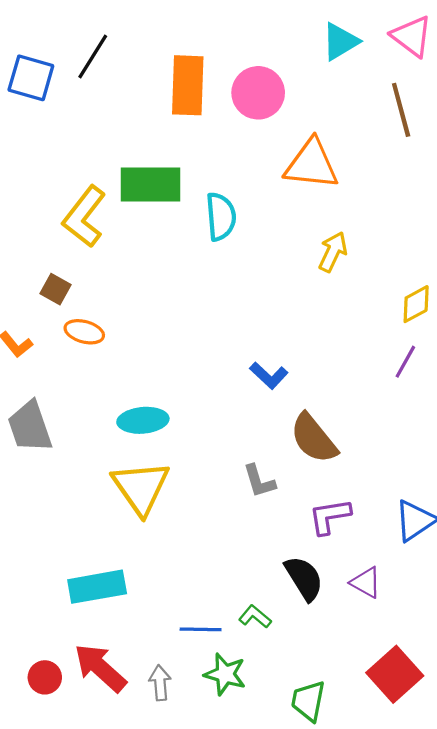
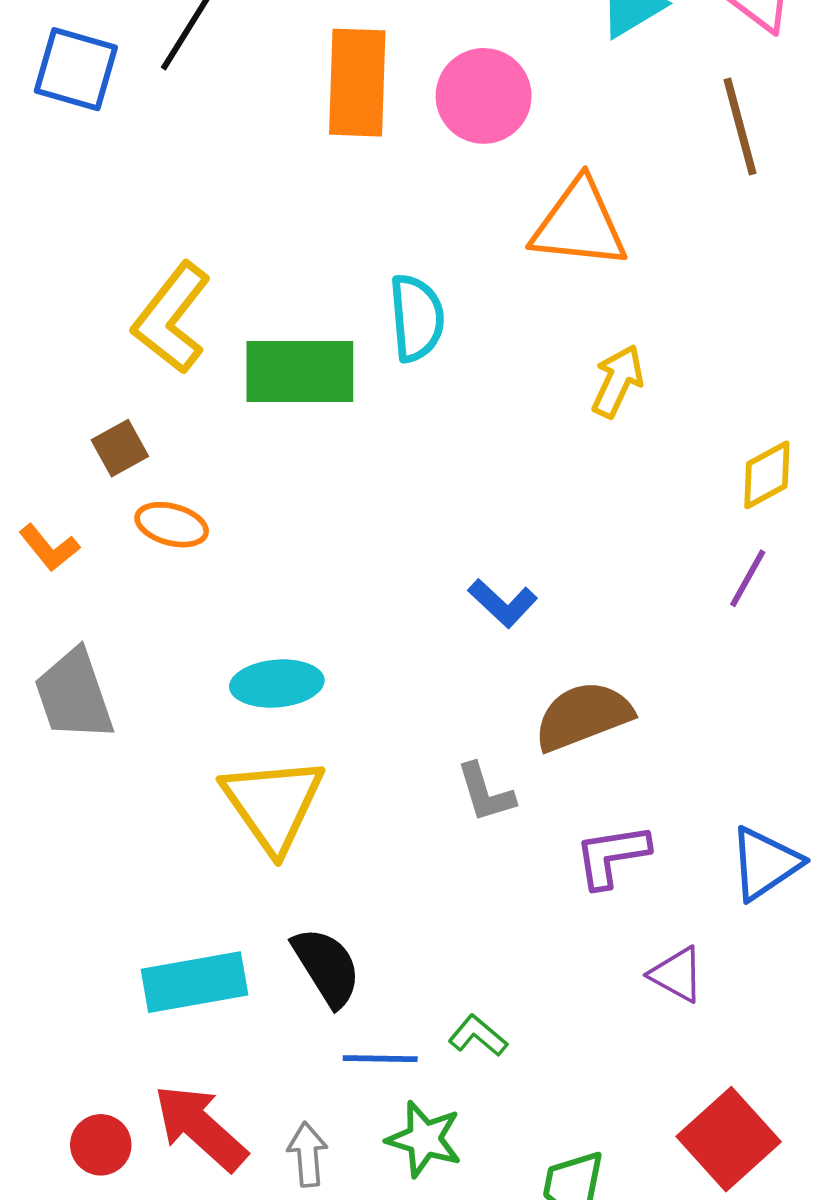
green rectangle: (150, 185) -> (300, 372), moved
brown square: (55, 289) -> (120, 448), turned 32
brown semicircle: (314, 438) -> (583, 716), turned 108
black semicircle: (304, 578) -> (327, 967), moved

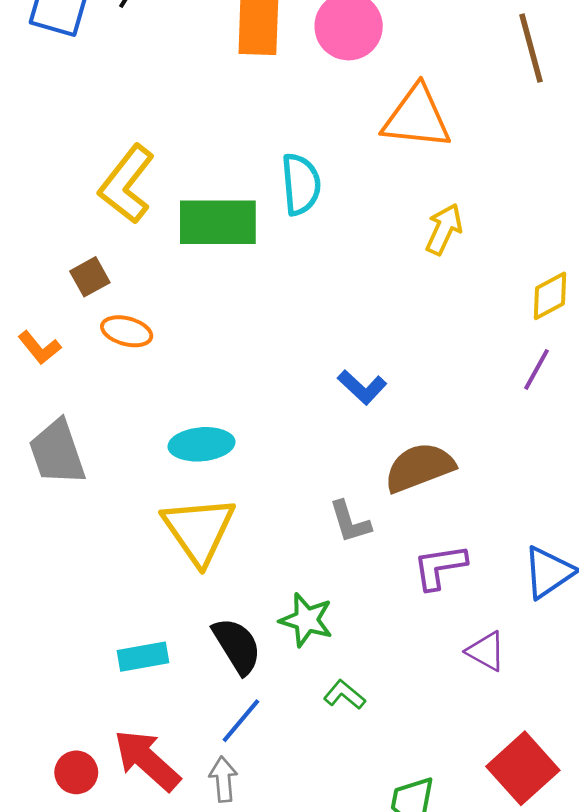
cyan rectangle: (195, 982) -> (143, 657), size x0.7
blue line: (380, 1059) -> (241, 721), moved, turned -51
green star: (424, 1139) -> (306, 620), moved

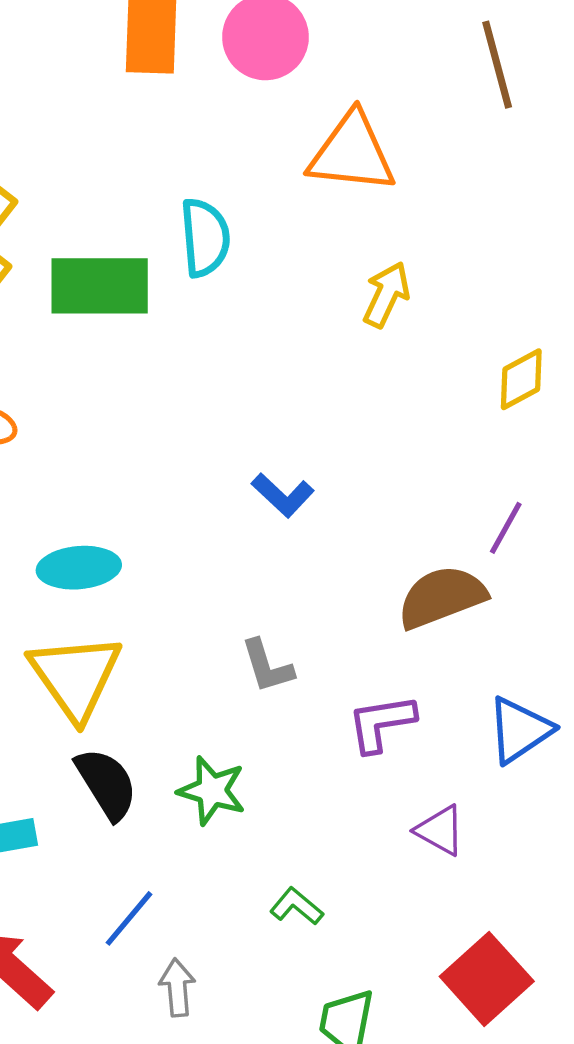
purple line: (536, 369) -> (506, 528), moved
brown semicircle: (419, 467) -> (442, 597), moved
black semicircle: (237, 646) -> (106, 784), moved
green L-shape: (344, 695) -> (297, 906), moved
gray arrow: (223, 779) -> (177, 988), moved

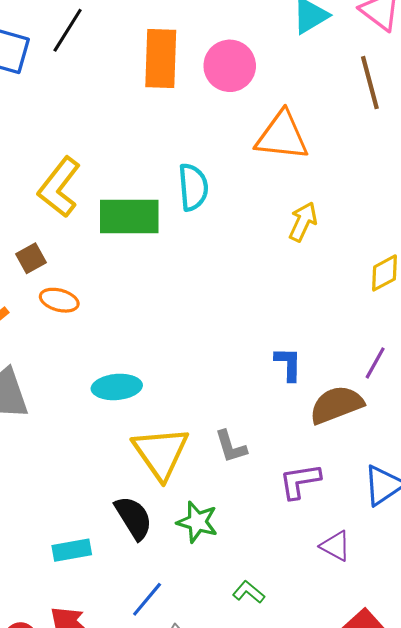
blue L-shape: (283, 495) -> (288, 364), moved, turned -132
yellow triangle: (75, 677) -> (161, 453), moved

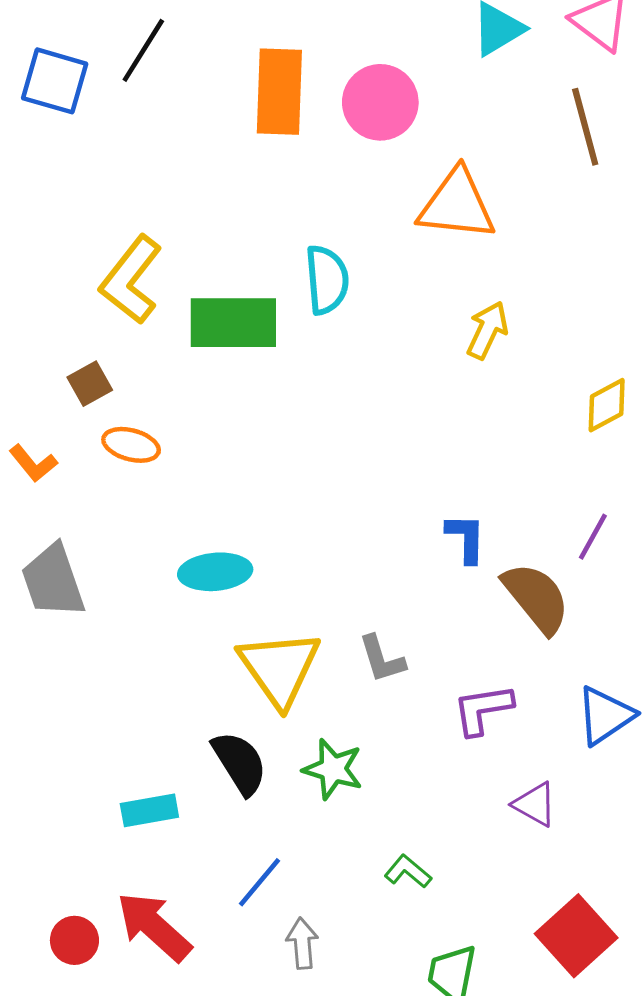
brown semicircle: (336, 405) -> (536, 598), turned 72

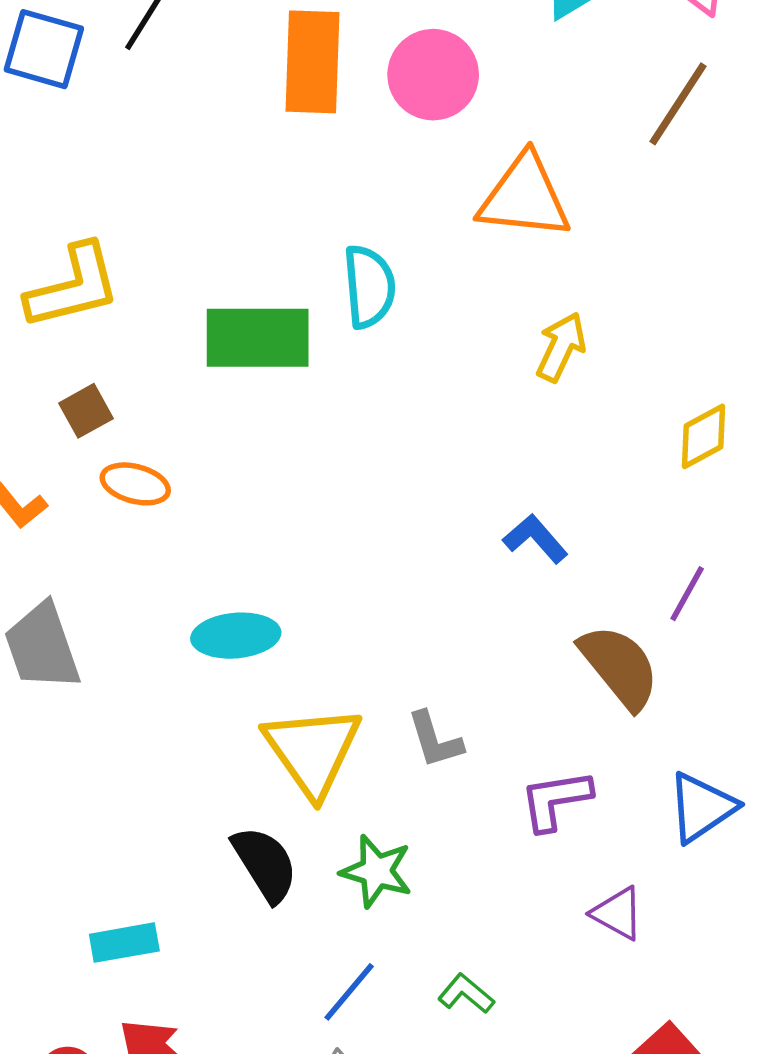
brown line: (585, 127) -> (678, 104), turned 48
yellow L-shape: (131, 280) -> (73, 287), moved, turned -142
blue L-shape: (466, 538) -> (535, 539), moved, turned -42
cyan rectangle: (149, 810) -> (124, 943), moved
blue line: (259, 882) -> (349, 992), moved

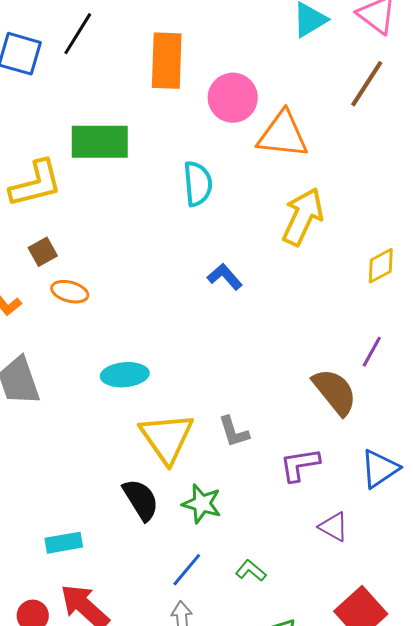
pink circle: (433, 75) -> (233, 98), moved
green rectangle: (258, 338) -> (100, 142), moved
yellow arrow: (561, 347) -> (303, 217), size x1.5
blue L-shape: (535, 539) -> (225, 277), moved

